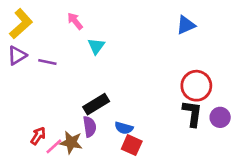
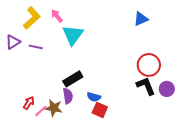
yellow L-shape: (21, 24) -> (32, 18), moved
cyan triangle: (96, 46) -> (73, 35), size x1.6
black L-shape: (192, 113) -> (146, 86), turned -30

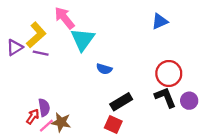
pink arrow: (57, 16) -> (65, 18), size x1.5
yellow L-shape: (32, 18) -> (36, 35), moved
black rectangle: (73, 79) -> (121, 102), moved
purple semicircle: (68, 96) -> (44, 107), moved
blue semicircle: (94, 97) -> (104, 69), moved

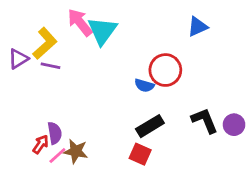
cyan triangle: (83, 39) -> (102, 31), moved
blue semicircle: (104, 69) -> (144, 85), moved
red circle: (169, 73) -> (165, 70), moved

